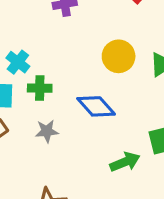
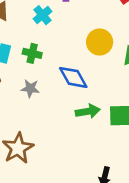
cyan cross: (18, 62) -> (42, 15), moved
green arrow: (125, 162) -> (88, 111), moved

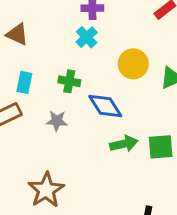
cyan cross: (42, 15) -> (87, 37), moved
green cross: (32, 53) -> (69, 81), moved

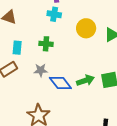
cyan cross: (87, 37) -> (54, 14), turned -32
blue diamond: (105, 106) -> (60, 83), moved

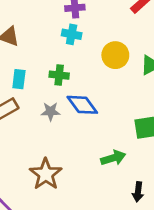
green arrow: (85, 80) -> (113, 158), moved
blue diamond: (60, 83) -> (82, 105), moved

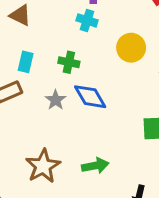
gray star: (51, 111) -> (56, 100), turned 30
green arrow: (113, 158) -> (95, 166), moved

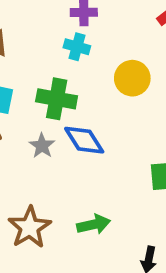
green cross: (69, 62) -> (57, 99), size x1.5

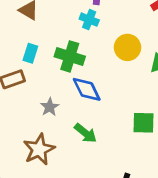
gray star: (42, 146) -> (50, 107), moved
green arrow: (94, 224) -> (86, 133), moved, turned 45

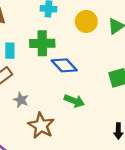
gray star: (50, 107) -> (21, 100), moved

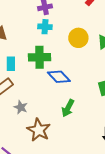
green arrow: (74, 101) -> (68, 108), turned 96

